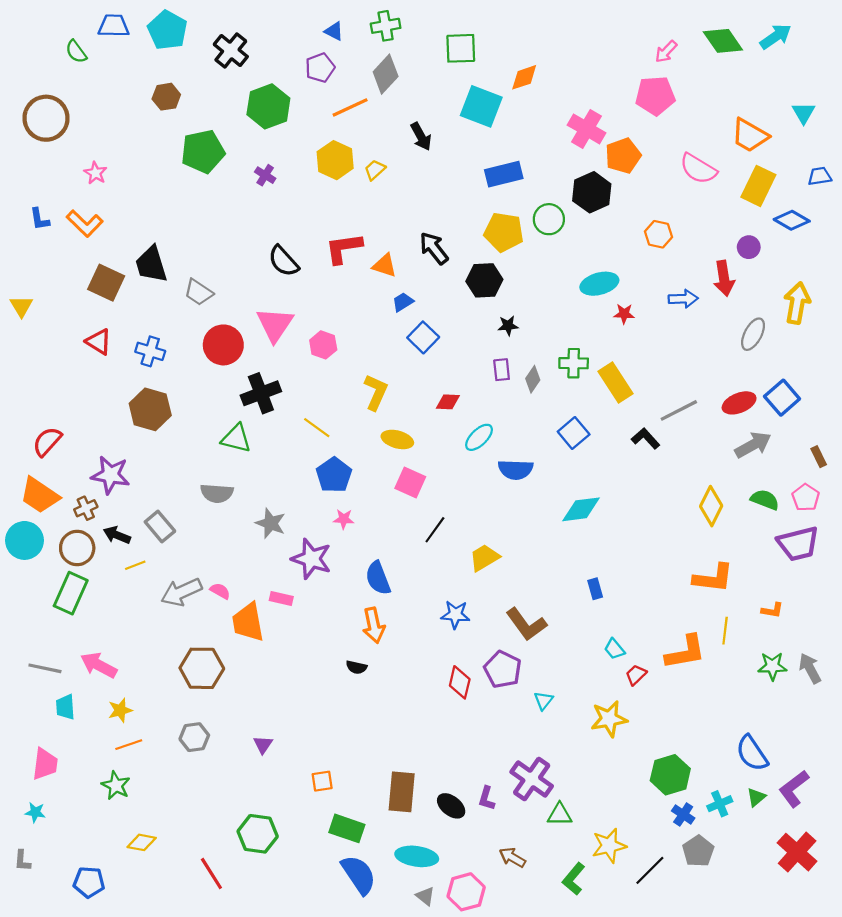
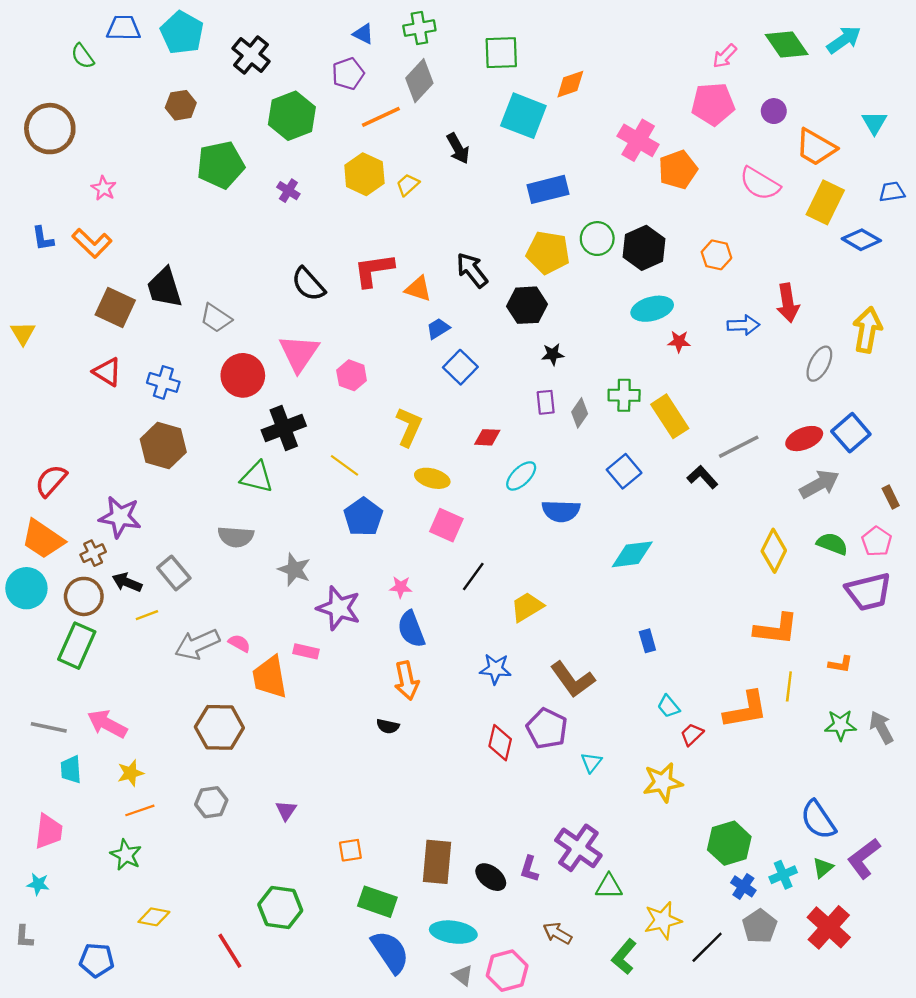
black hexagon: (592, 192) -> (644, 248), moved
purple circle: (749, 247) -> (774, 111), moved
pink star: (344, 519) -> (401, 587), moved
red cross: (797, 852) -> (829, 927), moved

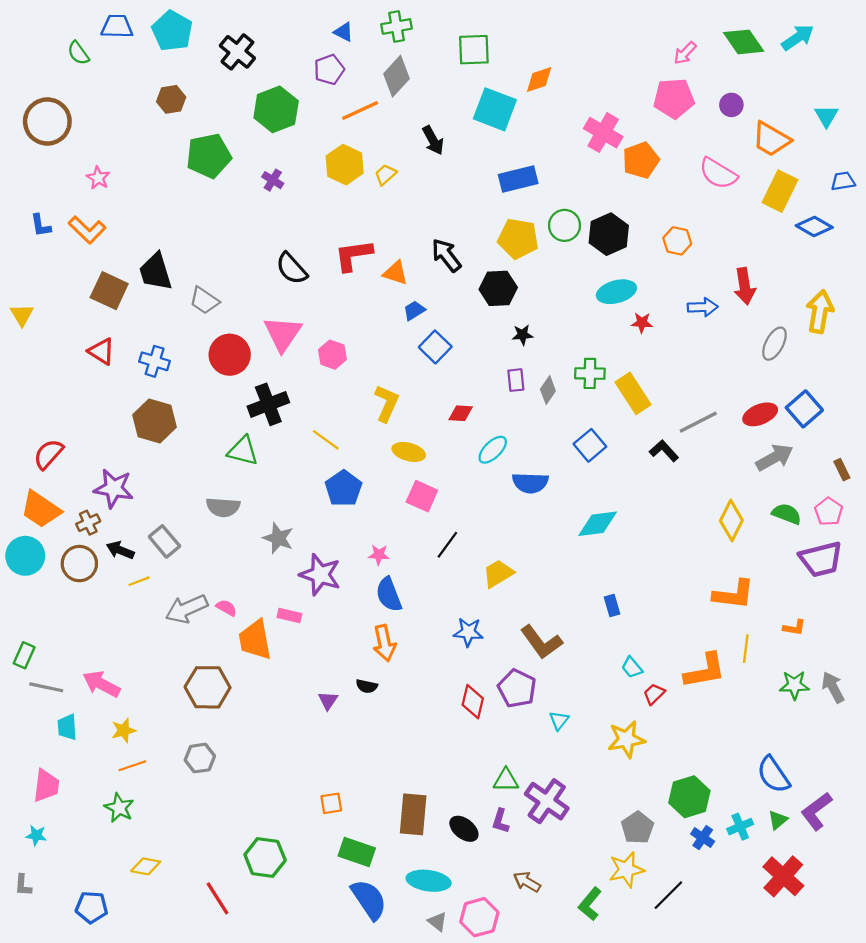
green rectangle: (77, 646) -> (24, 655), moved, size x0.6
purple triangle: (286, 810) -> (328, 701), moved
green triangle: (609, 886) -> (506, 780), moved
gray pentagon: (760, 926) -> (637, 828), moved

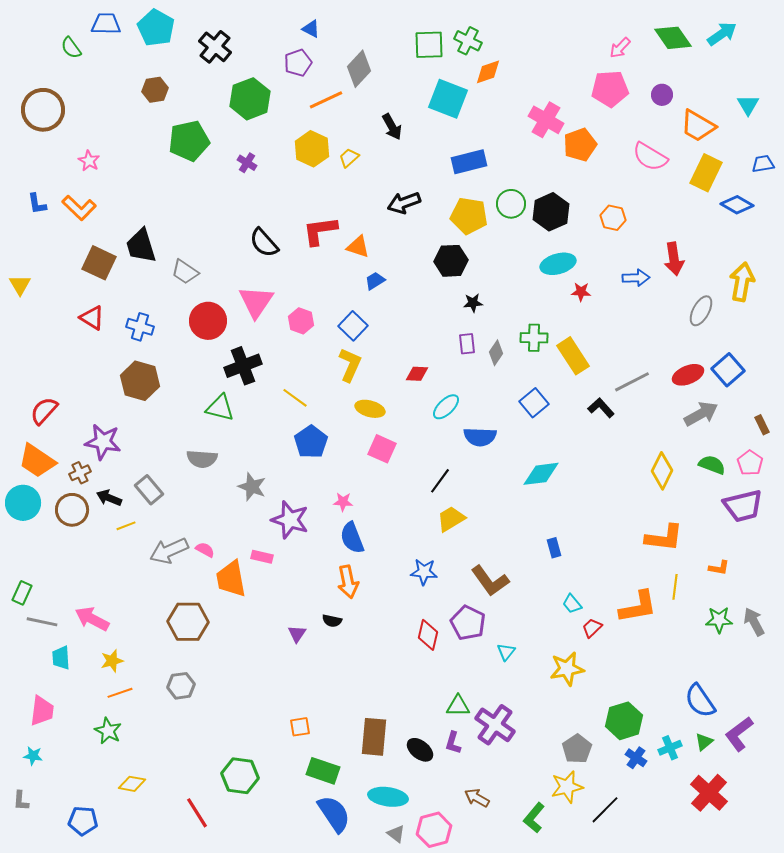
green cross: (397, 26) -> (468, 41), moved, turned 36
black arrow: (446, 255) -> (404, 203), moved, turned -72
blue square: (435, 347) -> (353, 326), moved
black line: (447, 545) -> (440, 481), moved

